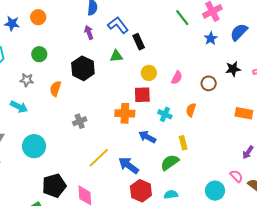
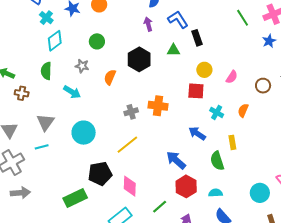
orange cross: (125, 113) -> (158, 106), moved
yellow line: (99, 158) -> (127, 145), moved
green semicircle: (170, 162) -> (217, 161), turned -78

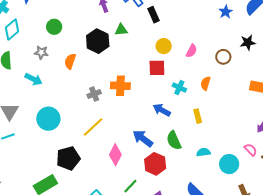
green triangle: (173, 50) -> (121, 30), moved
green semicircle: (217, 161) -> (174, 140), moved
pink diamond: (130, 186) -> (115, 155), moved, turned 30
cyan semicircle: (216, 193) -> (203, 152), moved

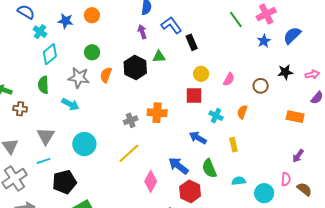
gray star: (41, 52) -> (79, 78), size x1.5
orange semicircle: (70, 61) -> (106, 75), moved
pink semicircle: (251, 150) -> (286, 179), turned 48
black pentagon: (68, 158) -> (64, 182), moved

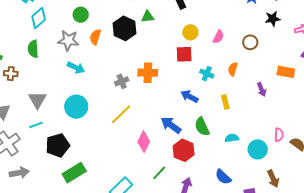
black star: (285, 72) -> (273, 19), moved
cyan arrow: (70, 104) -> (76, 68), moved
purple arrow: (298, 156) -> (262, 89), moved, turned -56

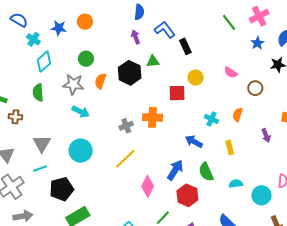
pink semicircle: (218, 37) -> (231, 72), moved, turned 96
red square: (184, 54) -> (177, 93), moved
blue arrow: (171, 125) -> (175, 170), turned 85

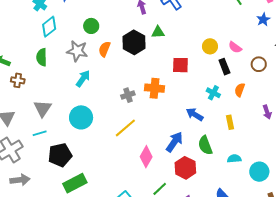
black rectangle: (185, 46) -> (224, 67), moved
yellow circle: (196, 78) -> (210, 46), moved
cyan arrow: (81, 112) -> (83, 78), turned -84

